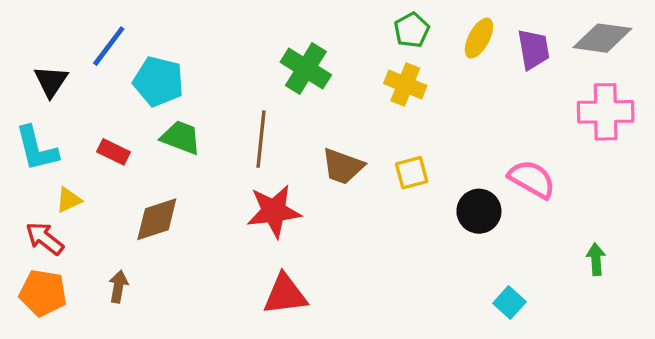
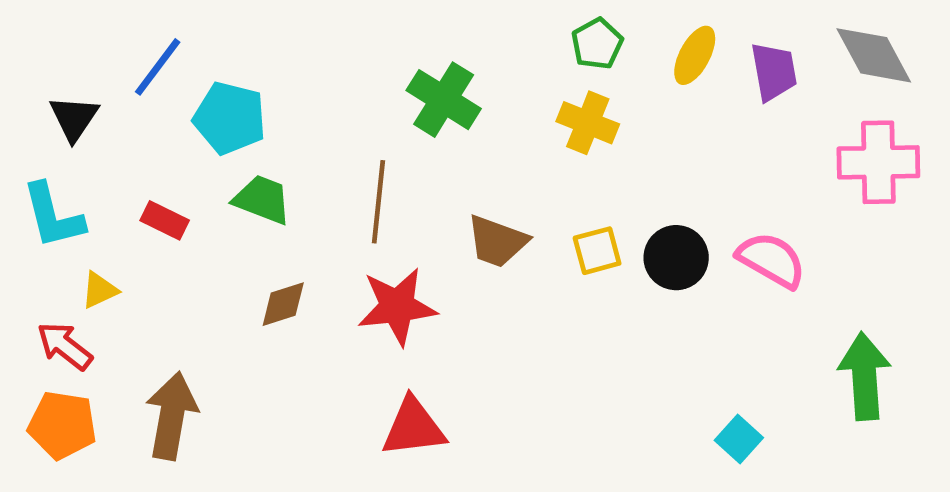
gray diamond: (602, 38) -> (874, 55), turned 54
black circle: (479, 211) -> (676, 258), moved
brown diamond: (157, 219) -> (283, 304), moved, size x0.7
green arrow: (596, 259) -> (864, 376), size x1.8
brown arrow: (118, 287) -> (172, 416), size x1.8

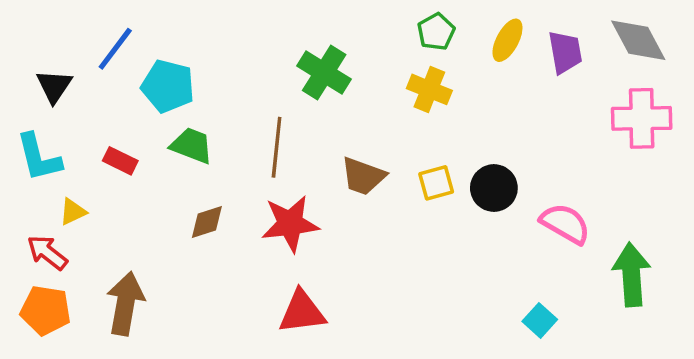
pink semicircle: (771, 260) -> (565, 224), moved

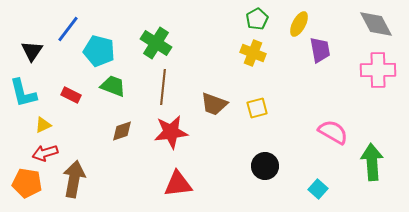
purple trapezoid: (565, 52) -> (320, 50), moved
green cross: (324, 73) -> (156, 43), moved
black circle: (494, 188) -> (265, 166), moved
red arrow: (47, 253) -> (45, 153), moved, turned -55

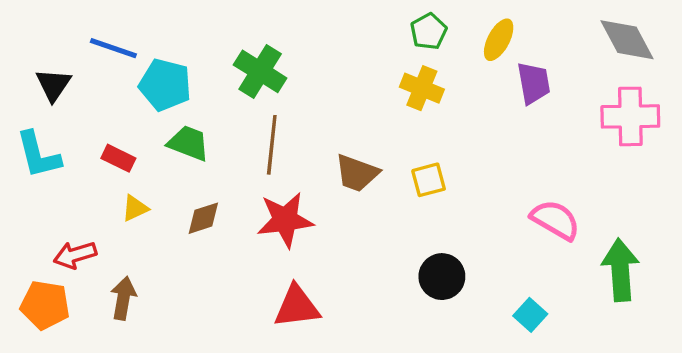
blue line: (68, 29) -> (113, 48), turned 72
yellow triangle: (43, 125) -> (135, 208), moved
brown arrow: (74, 179) -> (123, 298), size x0.7

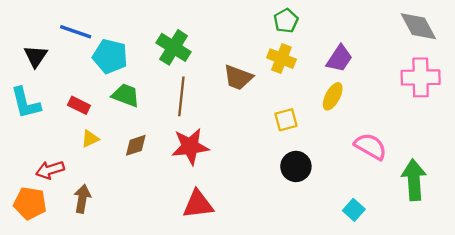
yellow ellipse: (499, 40) -> (333, 96), moved
purple trapezoid: (534, 83) -> (339, 59), moved, turned 44
brown trapezoid: (357, 173) -> (238, 77), moved
black circle: (442, 277) -> (296, 166), moved

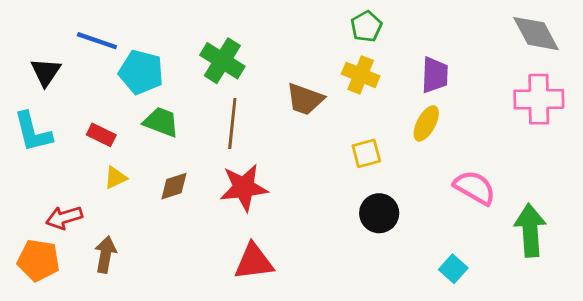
purple trapezoid: (339, 59) -> (435, 75), turned -32

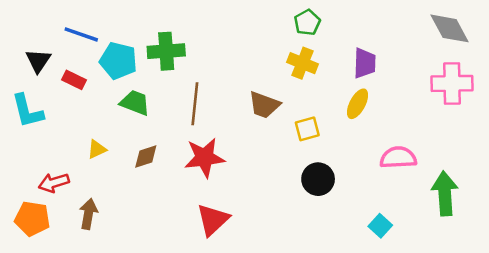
green cross: (222, 61) -> (166, 51), moved, turned -36
brown trapezoid: (305, 99) -> (264, 105), moved
red rectangle: (101, 135) -> (74, 80), moved
pink semicircle: (475, 188) -> (398, 158), turned -33
red triangle: (254, 262) -> (213, 220), turned -36

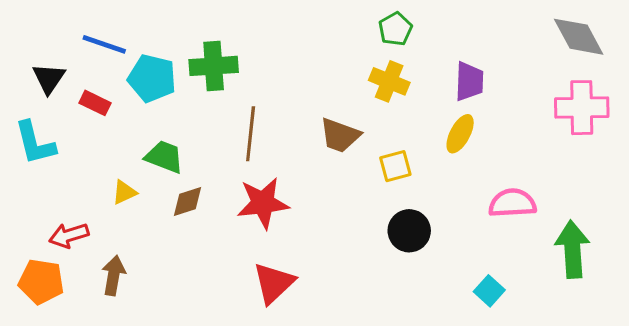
green trapezoid: (135, 103) -> (164, 157), moved

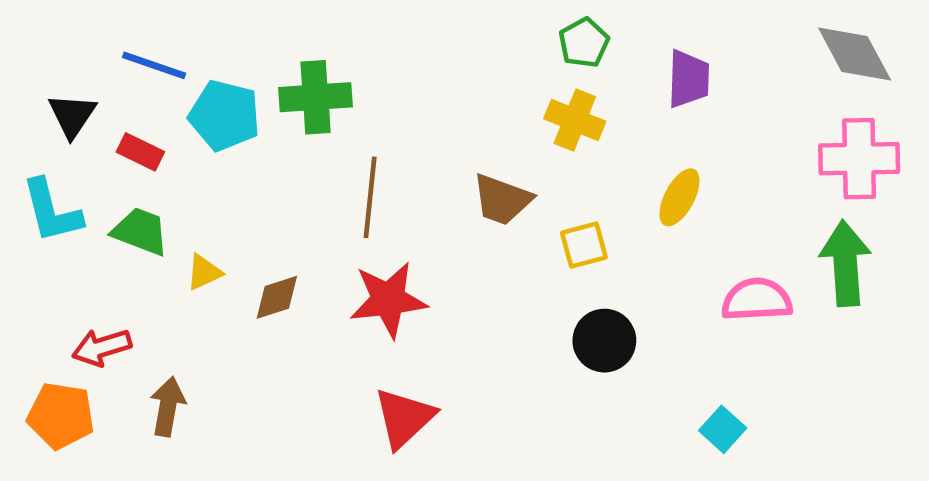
purple trapezoid: (469, 81) -> (689, 79), moved
green trapezoid: (164, 157) -> (140, 231), moved
yellow triangle: (124, 192) -> (204, 272), moved
green arrow: (572, 249) -> (845, 263), moved

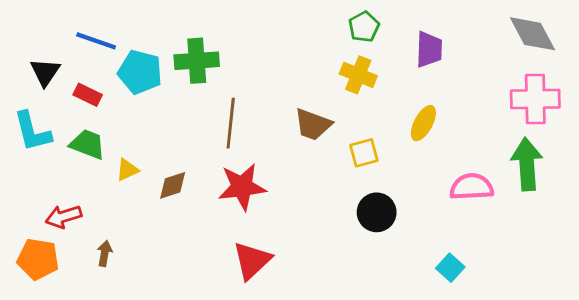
brown arrow: (168, 407) -> (105, 253), size x0.7

